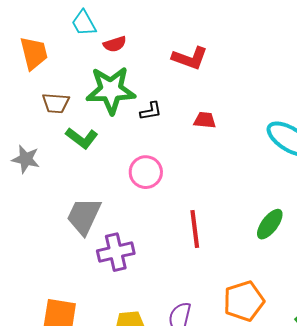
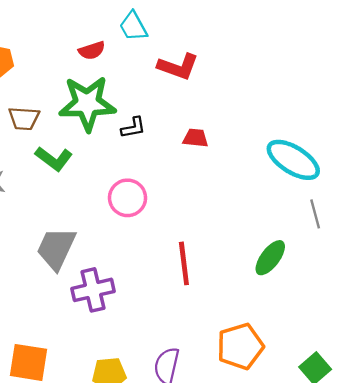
cyan trapezoid: (84, 23) -> (133, 26), moved

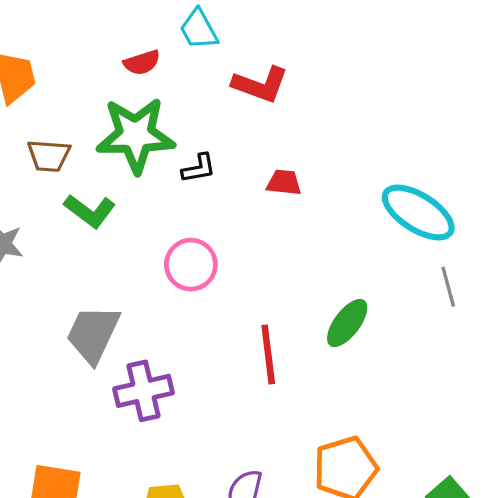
green ellipse: (270, 258) -> (347, 323), moved

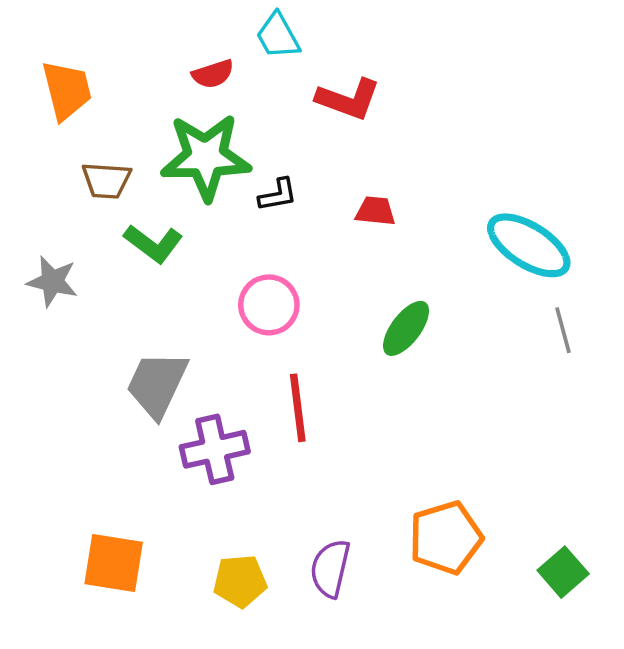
green ellipse: (347, 323) -> (406, 328), moved
red line: (268, 355) -> (298, 408), moved

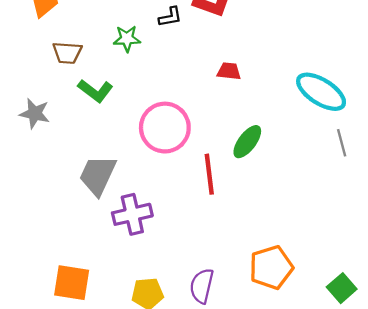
green star: (206, 157) -> (127, 39), size x0.5
black L-shape: (278, 195) -> (170, 17), moved
pink circle: (269, 305) -> (165, 128), size x1.4
red line: (298, 408) -> (209, 174), moved

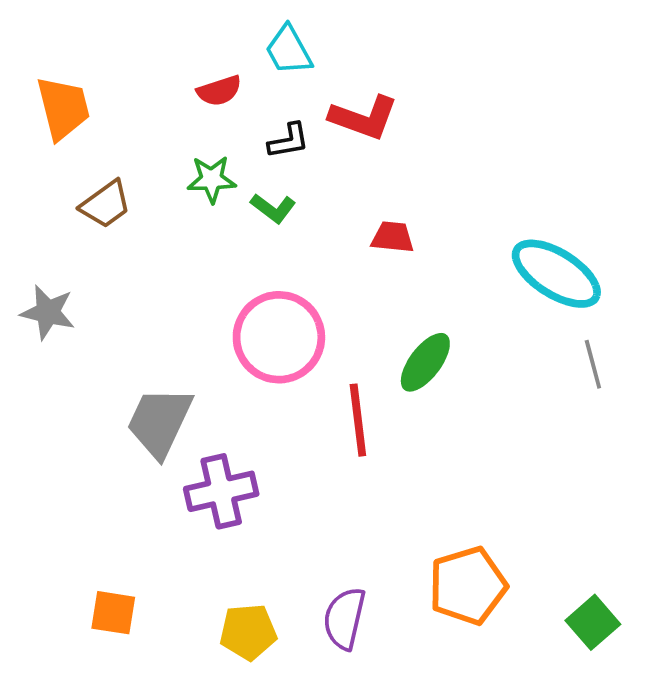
brown trapezoid: (67, 53) -> (106, 204), turned -40
green L-shape: (95, 91) -> (273, 208), moved, size x0.7
orange square: (72, 283) -> (113, 613), size x0.7

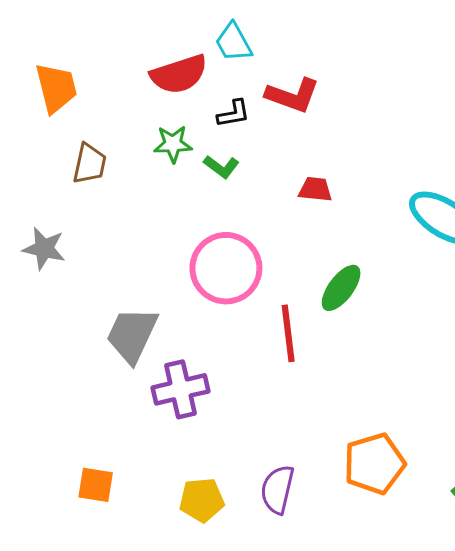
red semicircle: (219, 91) -> (179, 74), size x1.6
brown trapezoid: (106, 204) -> (90, 164), turned -42

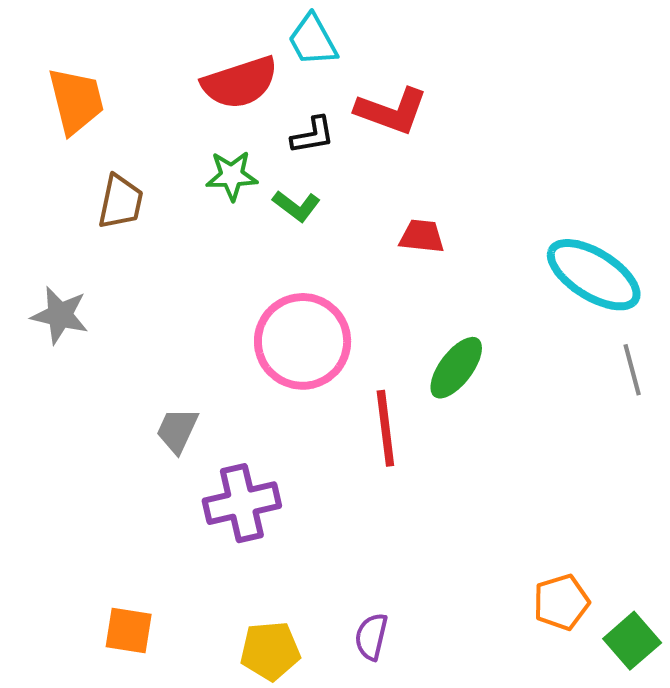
gray trapezoid: (132, 335) -> (177, 430), size x0.6
orange pentagon: (374, 464) -> (561, 602), moved, size x0.7
purple semicircle: (277, 489) -> (371, 637), size x0.7

